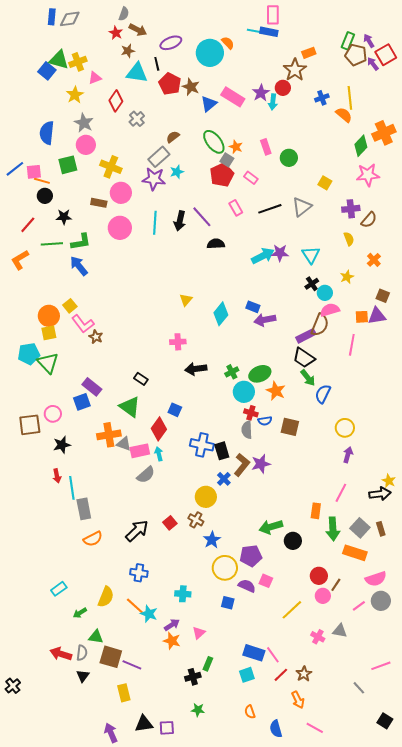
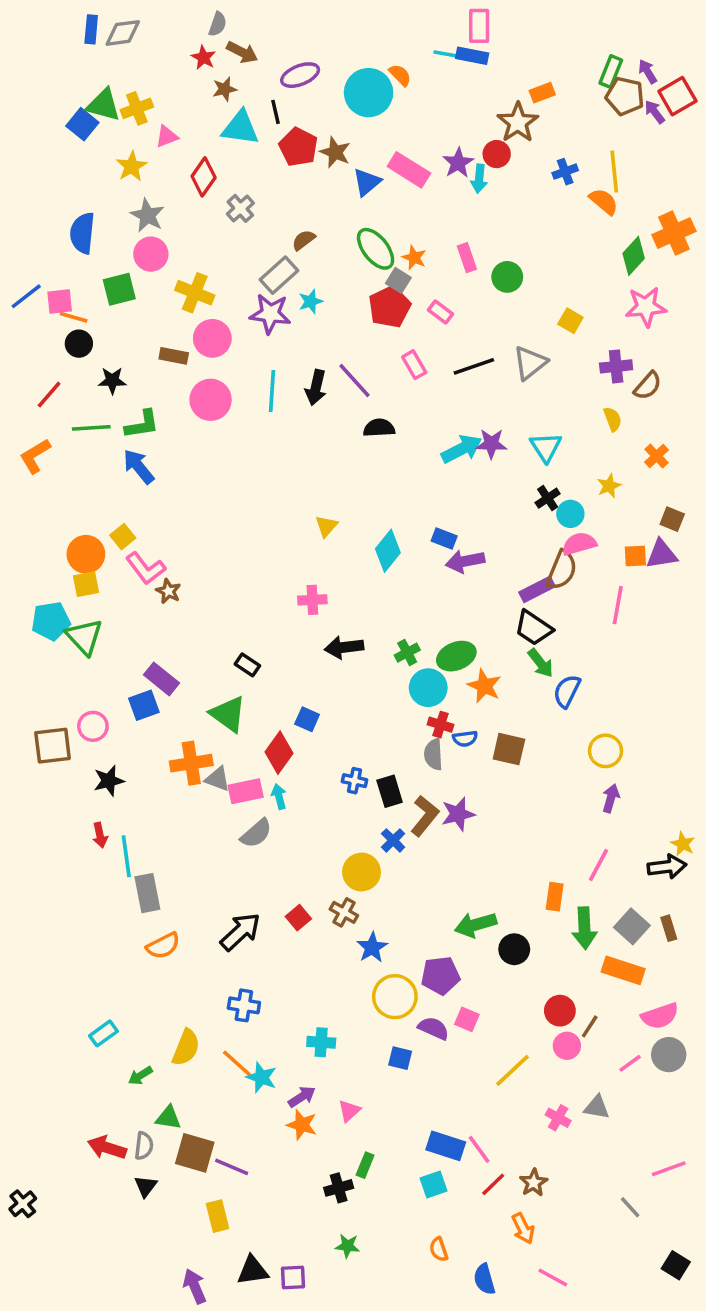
blue cross: (202, 445) -> (354, 781), size x0.6

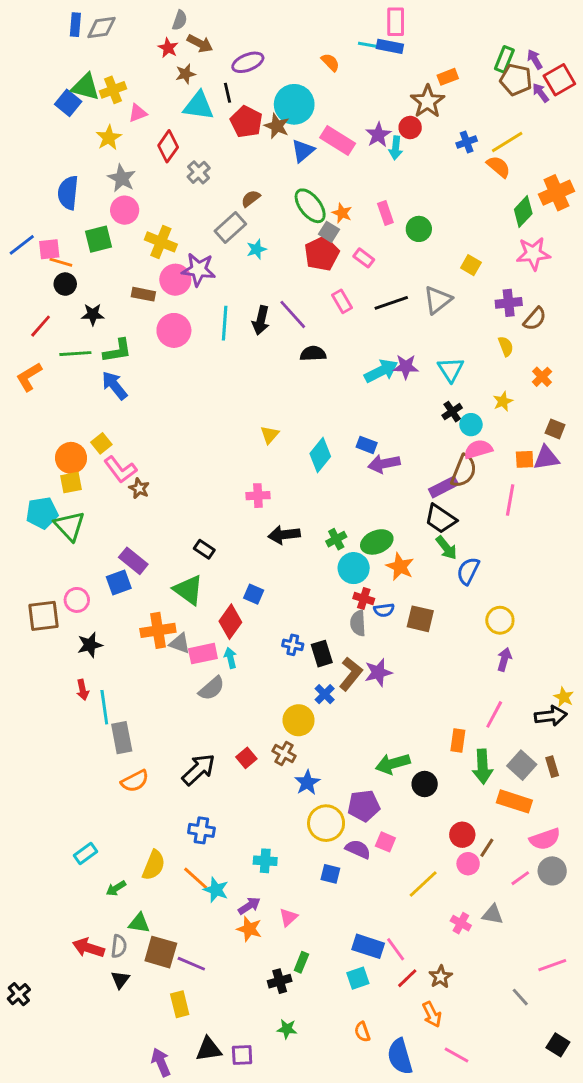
cyan circle: (369, 93) -> (294, 104), moved
yellow line: (614, 172) -> (507, 142), turned 64
purple star: (270, 314) -> (199, 270), moved
blue semicircle: (484, 1279) -> (400, 1056), size x1.4

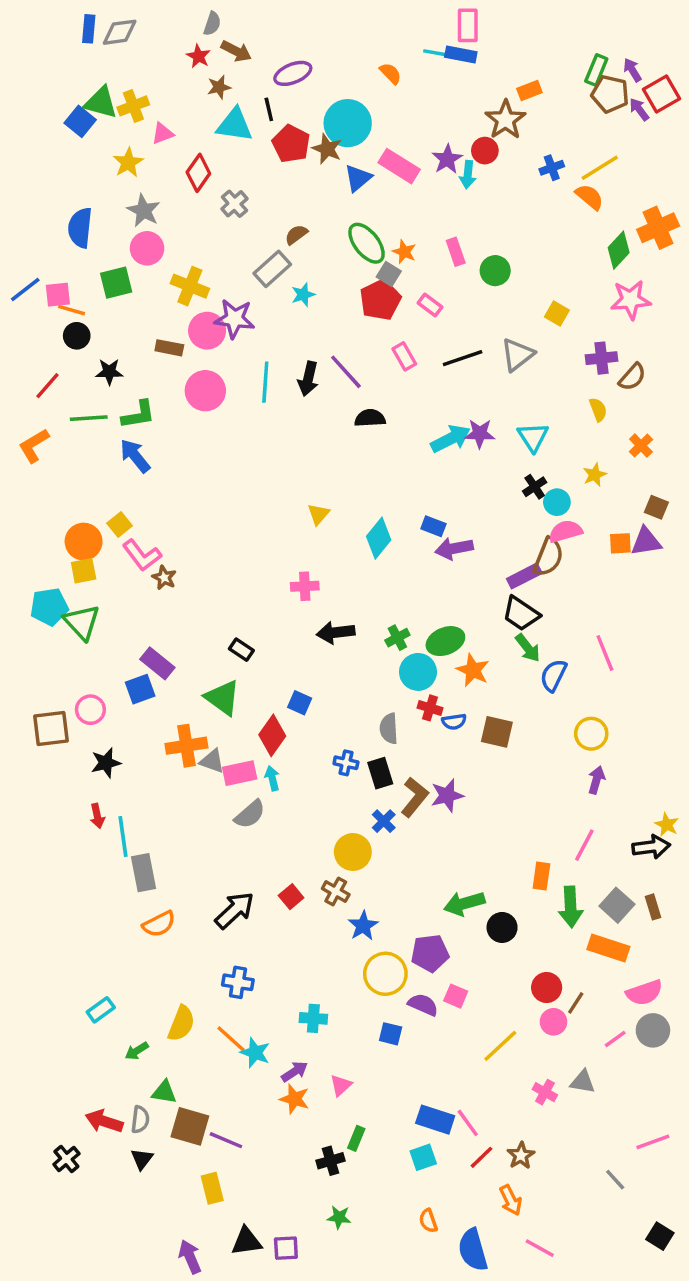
pink line: (510, 500) -> (605, 653), moved, turned -32
gray semicircle: (358, 623) -> (389, 729), moved
black cross: (19, 994) -> (66, 1159), moved

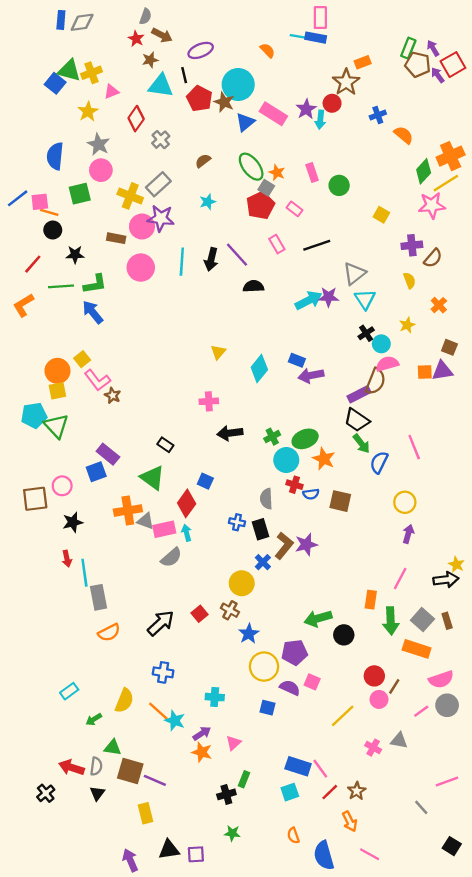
yellow line: (600, 168) -> (446, 183), moved
gray rectangle: (272, 269) -> (158, 184), moved
gray triangle: (517, 355) -> (354, 273), moved

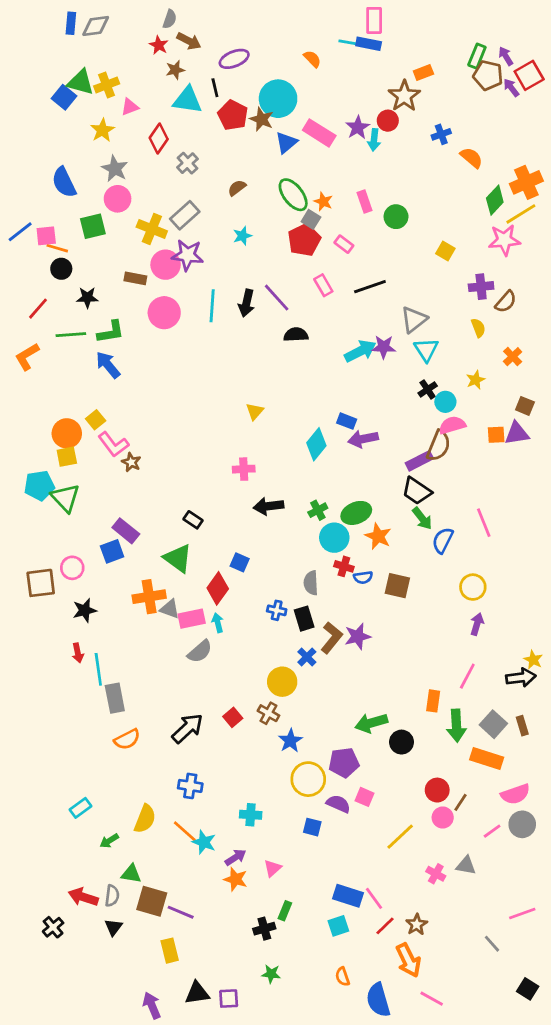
blue semicircle: (55, 156) -> (64, 182), turned -32
cyan diamond: (259, 368) -> (316, 444), moved
orange arrow: (350, 821) -> (408, 960), size x1.4

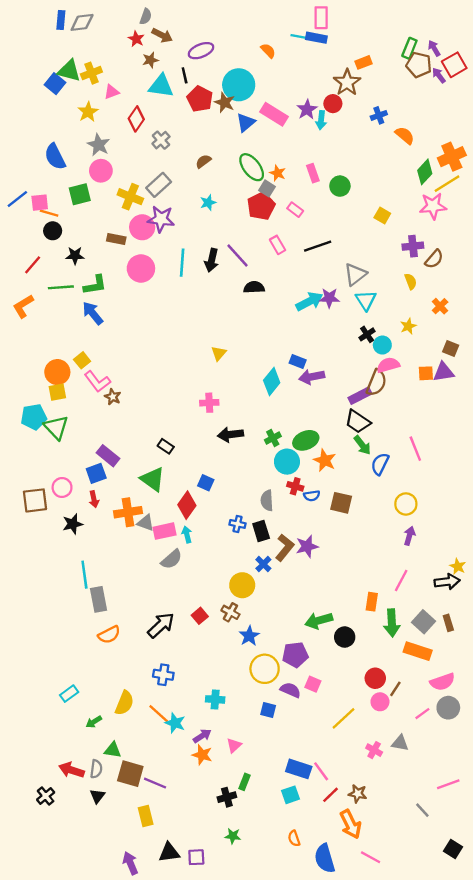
red arrow: (78, 653) -> (94, 499), moved
brown star: (417, 924) -> (358, 794), turned -30

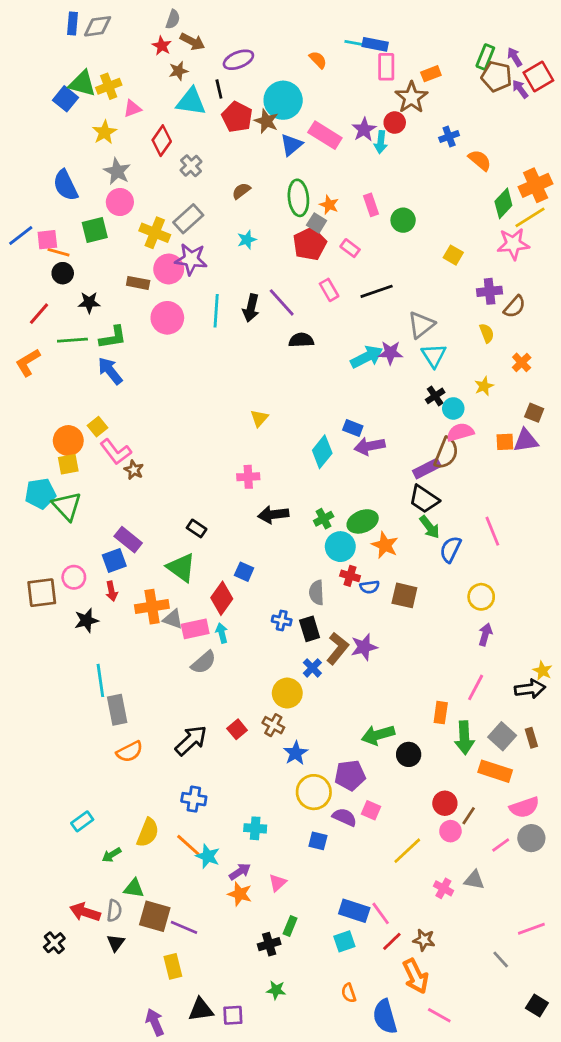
pink rectangle: (321, 18) -> (386, 67), moved
green ellipse: (252, 167) -> (298, 198), turned 32

